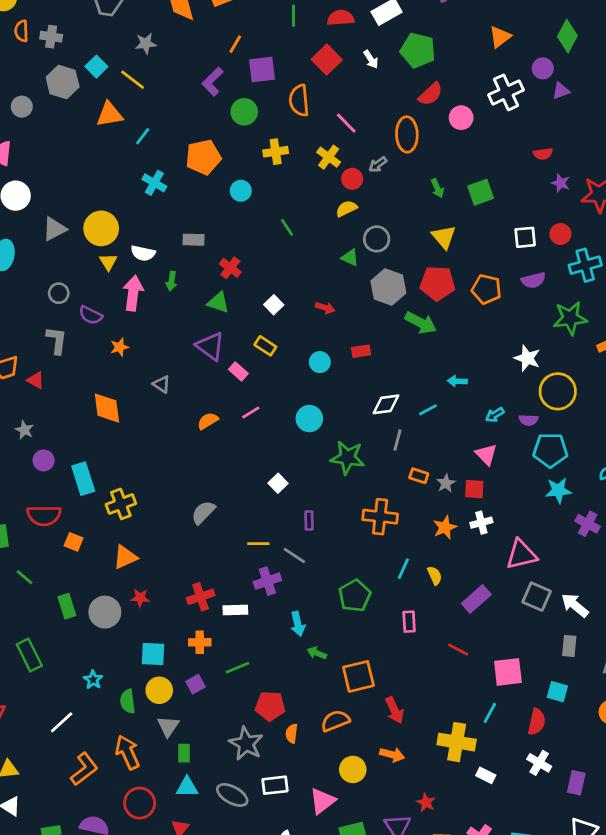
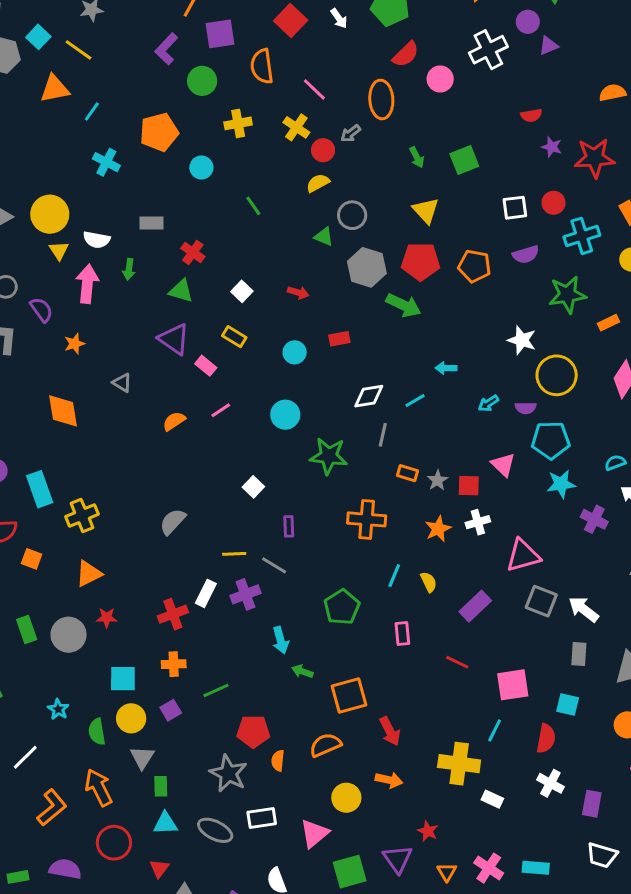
purple semicircle: (91, 315) -> (41, 310), turned -150
pink triangle: (486, 454) -> (503, 465), moved
white rectangle: (235, 610) -> (206, 593), moved, turned -60

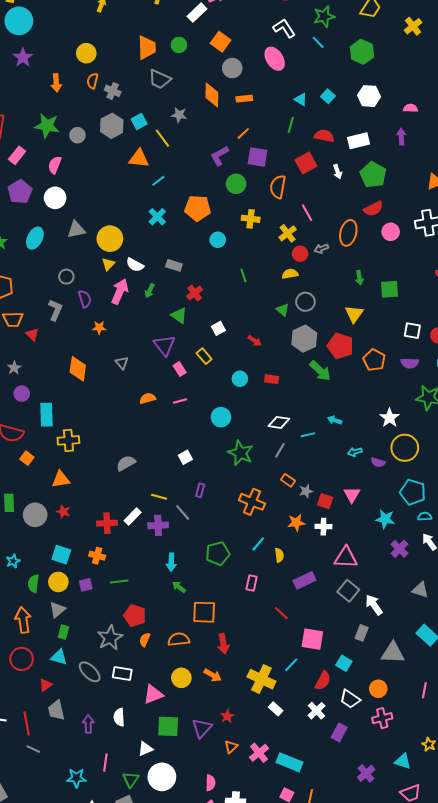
cyan pentagon: (551, 440) -> (413, 492), moved
white trapezoid: (602, 855) -> (350, 699), moved
cyan rectangle: (536, 868) -> (289, 762), size x1.4

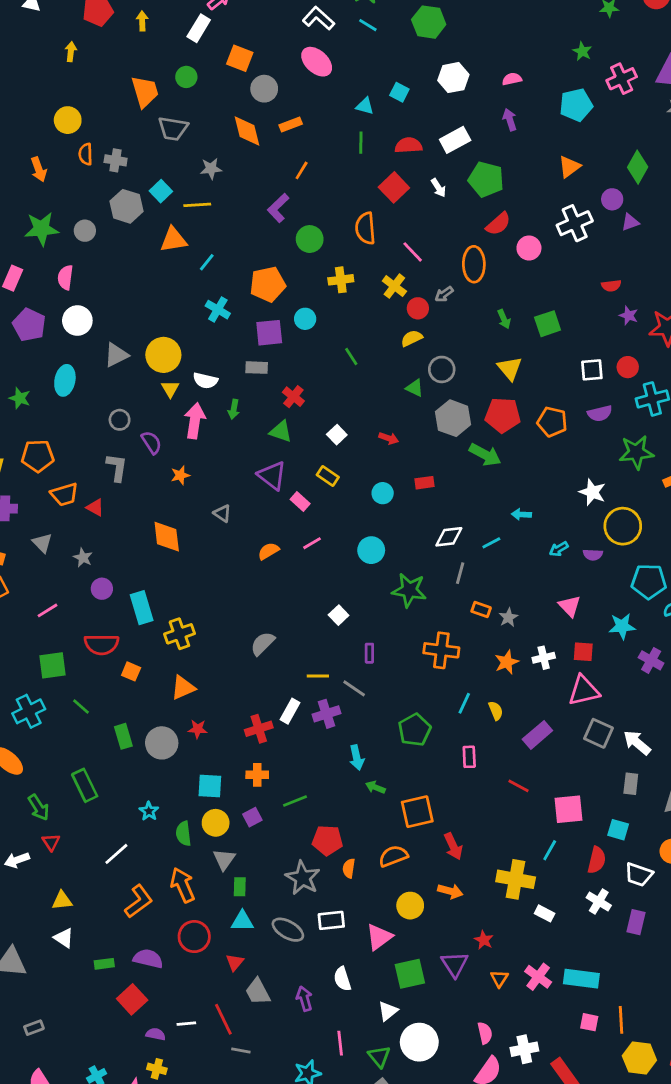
yellow line: (162, 138) -> (197, 205), turned -42
purple square: (257, 157) -> (269, 333), moved
red square: (325, 501) -> (583, 652), moved

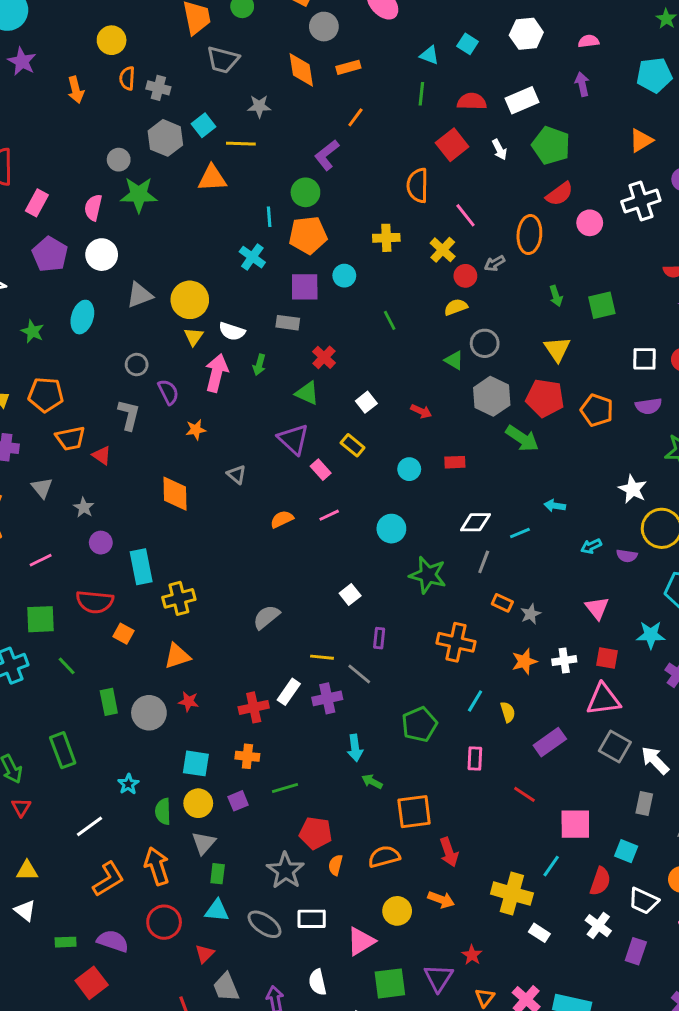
green star: (42, 229) -> (139, 195), moved
green circle: (310, 239) -> (305, 192), moved
cyan line: (207, 262) -> (269, 217), moved, turned -48

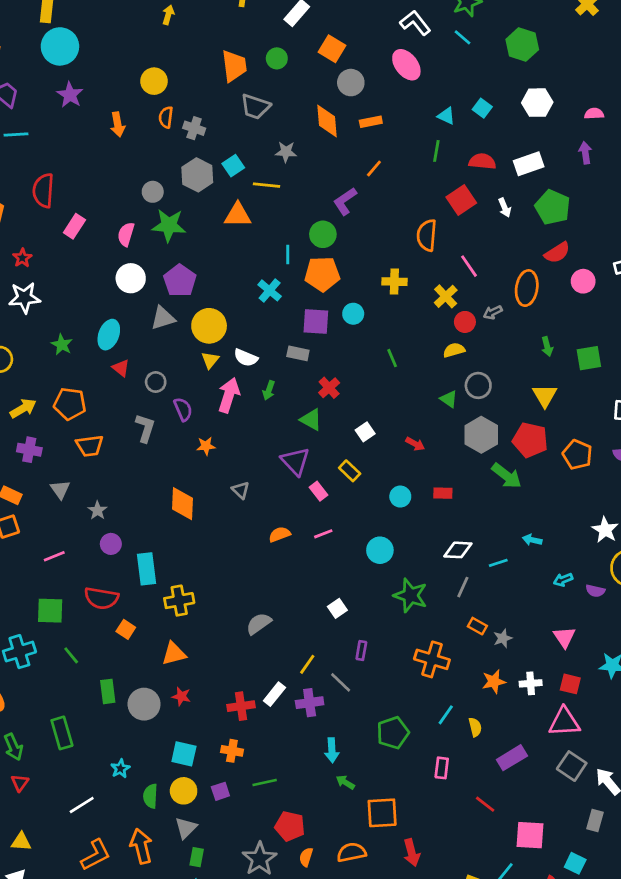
purple pentagon: (50, 254) -> (180, 281), moved
red triangle: (102, 455) -> (121, 368), moved
yellow line: (322, 657) -> (307, 664), turned -65

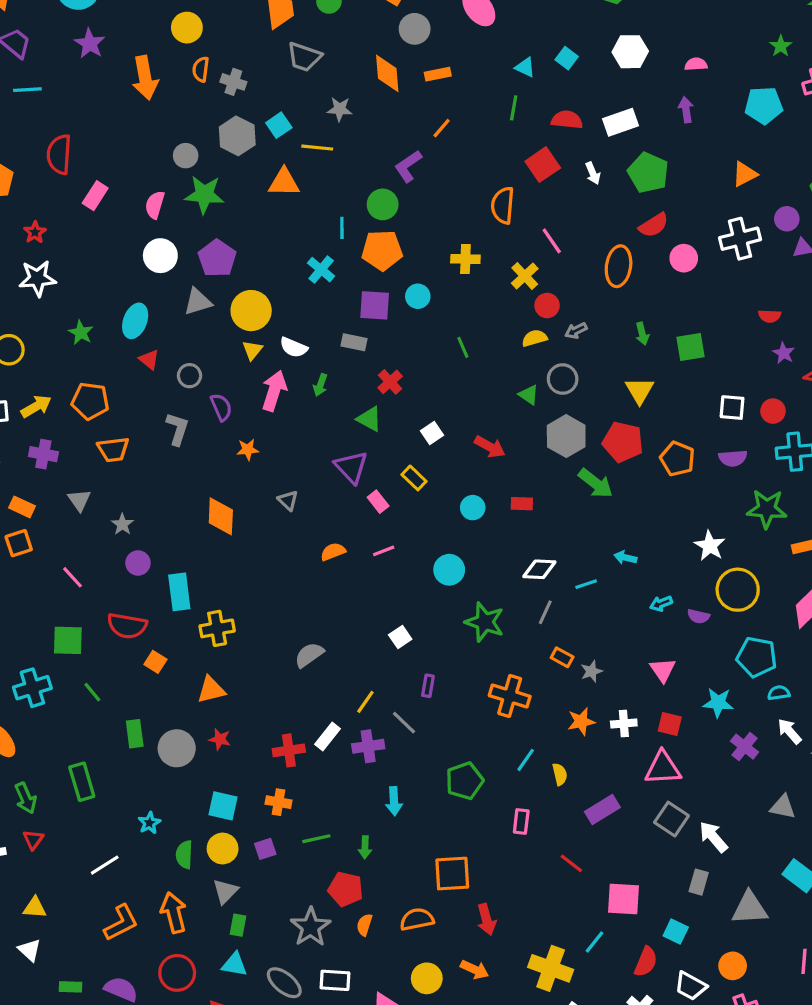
orange arrow: (118, 124) -> (145, 78), size x1.5
gray arrow: (493, 312) -> (576, 331), moved
red arrow: (415, 444) -> (490, 447), size x1.4
pink line: (54, 556) -> (72, 577), turned 70
green arrow: (345, 782) -> (365, 847), moved, turned -120

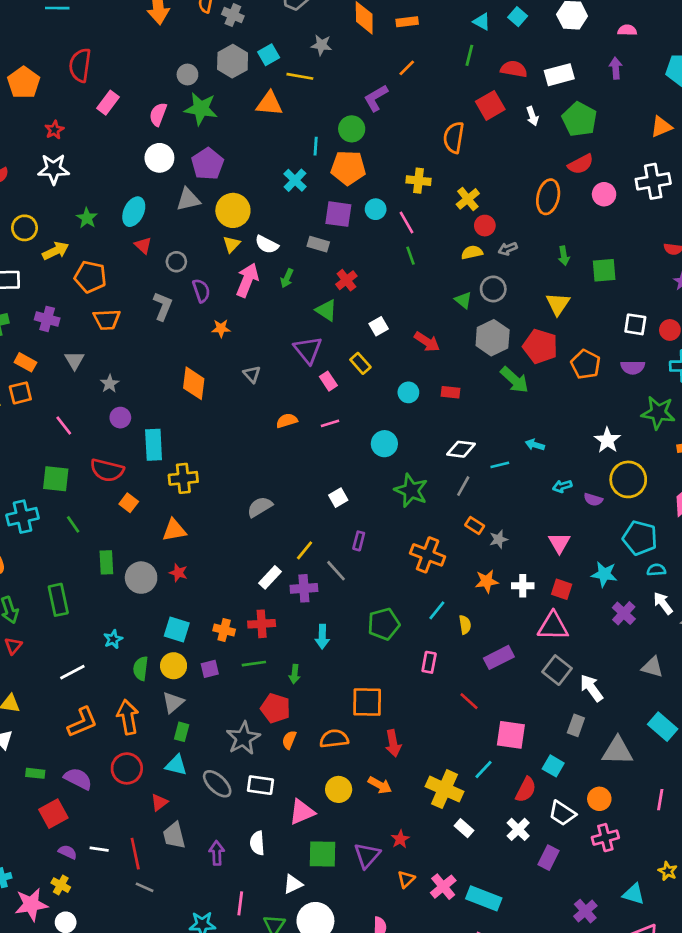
pink line: (552, 241) -> (406, 223), moved
yellow arrow: (36, 406) -> (56, 251), moved
red cross: (289, 750) -> (262, 624), moved

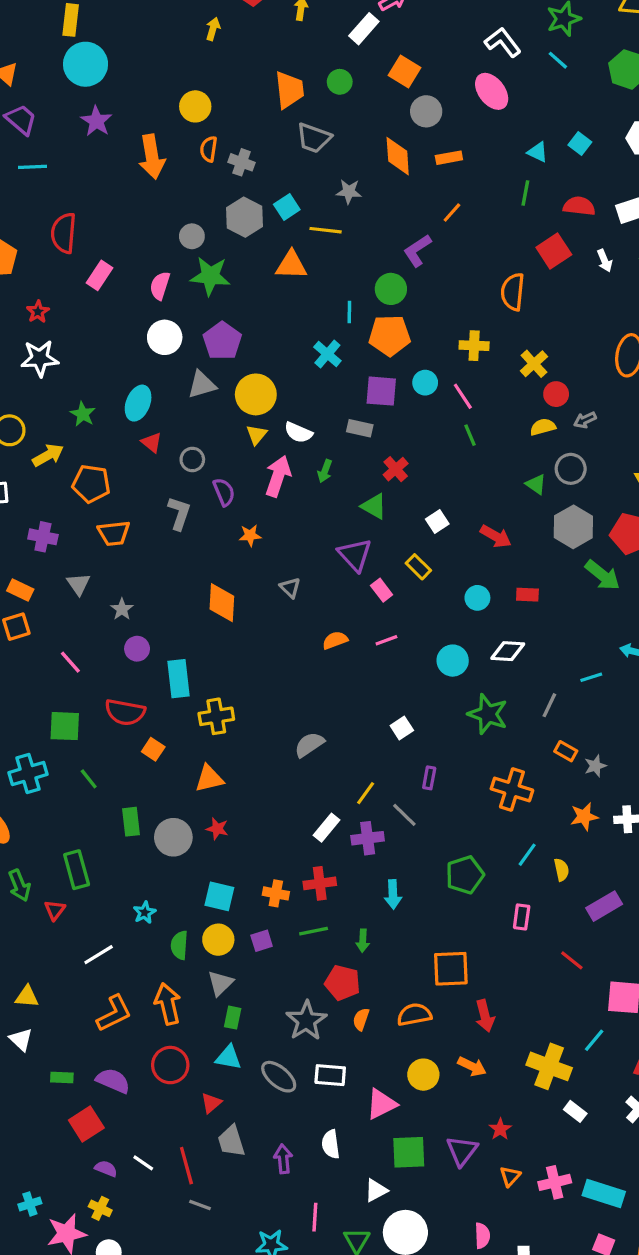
white diamond: (461, 449) -> (508, 651), moved
red triangle: (13, 646) -> (55, 910), moved
white line: (99, 849) -> (143, 1163), turned 30
pink cross: (443, 887) -> (555, 1182), turned 30

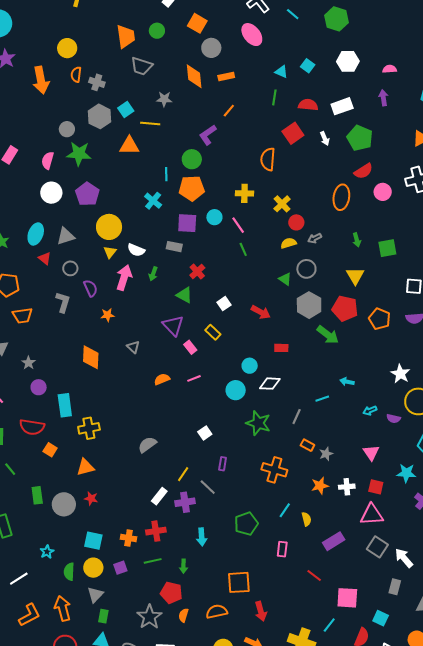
gray triangle: (202, 385) -> (66, 236), moved
cyan circle: (477, 598) -> (250, 366), moved

